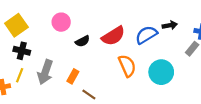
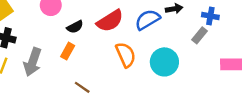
orange rectangle: (73, 76) -> (68, 51), moved

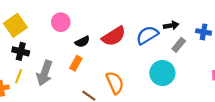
gray rectangle: (199, 35) -> (179, 45), moved
orange semicircle: (126, 55) -> (115, 83), moved

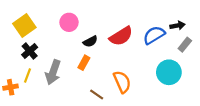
black cross: (21, 51) -> (30, 51), turned 35

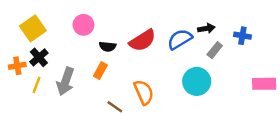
black semicircle: (90, 41) -> (108, 47), turned 32
orange cross: (11, 87) -> (17, 66), moved

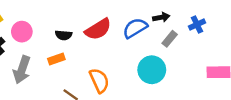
pink circle: (83, 25) -> (22, 32), moved
blue cross: (242, 36) -> (197, 24), turned -35
orange rectangle: (100, 71) -> (56, 59), turned 42

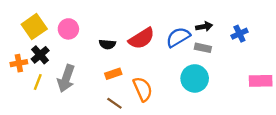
pink circle: (22, 32) -> (68, 29), moved
gray rectangle: (170, 39) -> (203, 48), moved, turned 63
orange rectangle: (56, 59) -> (113, 74), moved

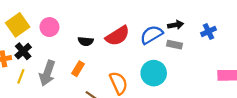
orange rectangle: (113, 74) -> (78, 69), moved, turned -40
cyan circle: (195, 78) -> (154, 73), moved

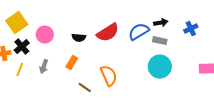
pink circle: (49, 27) -> (45, 35), moved
gray arrow: (47, 73) -> (44, 67), size x0.6
cyan circle: (154, 73) -> (160, 67), moved

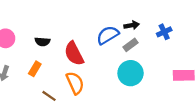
red semicircle: (108, 33) -> (74, 54), moved, turned 95
gray rectangle: (160, 41) -> (131, 45), turned -48

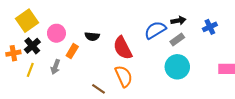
orange rectangle: (35, 69) -> (72, 51), moved

